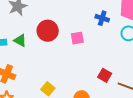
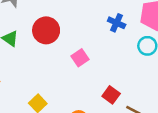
pink square: (77, 38) -> (80, 58), moved, turned -32

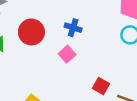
blue cross: (117, 23) -> (73, 28), moved

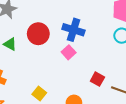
blue cross: (73, 28) -> (73, 30), size x1.5

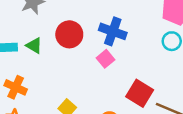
red square: (97, 79) -> (140, 93), size x1.5

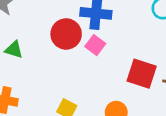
red circle: (69, 34) -> (66, 34), moved

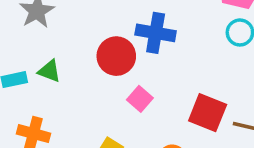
pink square: (95, 45) -> (140, 99), moved

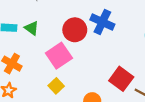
pink square: (140, 99) -> (59, 56), moved, size x1.6

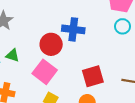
red square: (121, 79) -> (93, 76), moved, turned -35

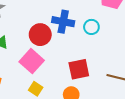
cyan circle: (123, 26) -> (91, 27), moved

